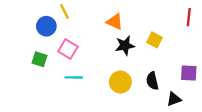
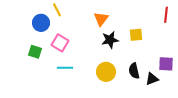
orange triangle: (115, 22) -> (101, 19), turned 42
yellow square: (155, 40) -> (136, 35), turned -32
black triangle: (174, 99) -> (152, 79), moved

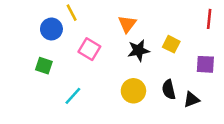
yellow square: (136, 35) -> (171, 44), turned 32
pink square: (60, 43) -> (89, 49), moved
purple square: (166, 64) -> (205, 64), moved
cyan line: (65, 68) -> (73, 96), moved, turned -49

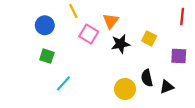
yellow line: (72, 13) -> (73, 11), moved
pink square: (89, 49) -> (89, 34), moved
green square: (44, 66) -> (47, 56), moved
yellow circle: (133, 91) -> (125, 89), moved

